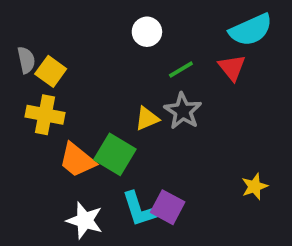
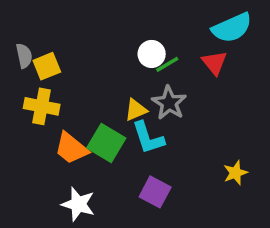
white circle: (147, 32) -> (152, 54), moved
yellow square: (51, 71) -> (47, 66), turned 32
cyan L-shape: (139, 209) -> (148, 138), moved

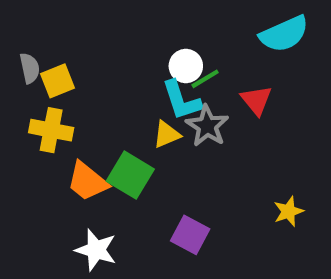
red triangle: (214, 63) -> (256, 100), moved
cyan L-shape: (148, 138) -> (182, 100), moved

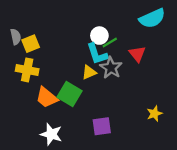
purple square: (190, 235) -> (102, 126), turned -36

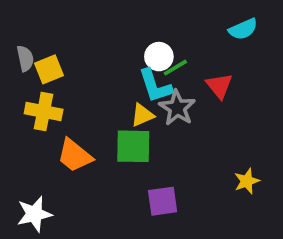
cyan semicircle: (152, 18) -> (243, 29), size x0.7
green square: (70, 94) -> (133, 146), moved, turned -30
white star: (51, 134) -> (34, 214), moved, turned -30

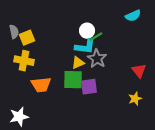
cyan L-shape: (155, 86) -> (85, 47), turned -65
red triangle: (219, 86) -> (139, 71), moved
orange trapezoid: (75, 155) -> (41, 85), turned -45
purple square: (163, 201) -> (89, 87), moved

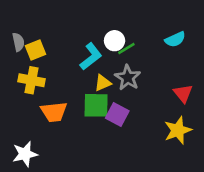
cyan semicircle: (133, 16) -> (175, 39), moved
cyan L-shape: (85, 47) -> (91, 57), moved, turned -45
purple square: (89, 87) -> (117, 115), turned 36
yellow star: (135, 99) -> (178, 130), size x1.5

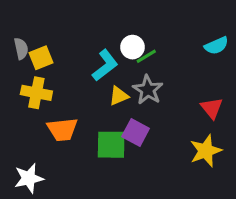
cyan semicircle: (175, 39) -> (216, 46), moved
green square: (96, 105) -> (111, 145), moved

